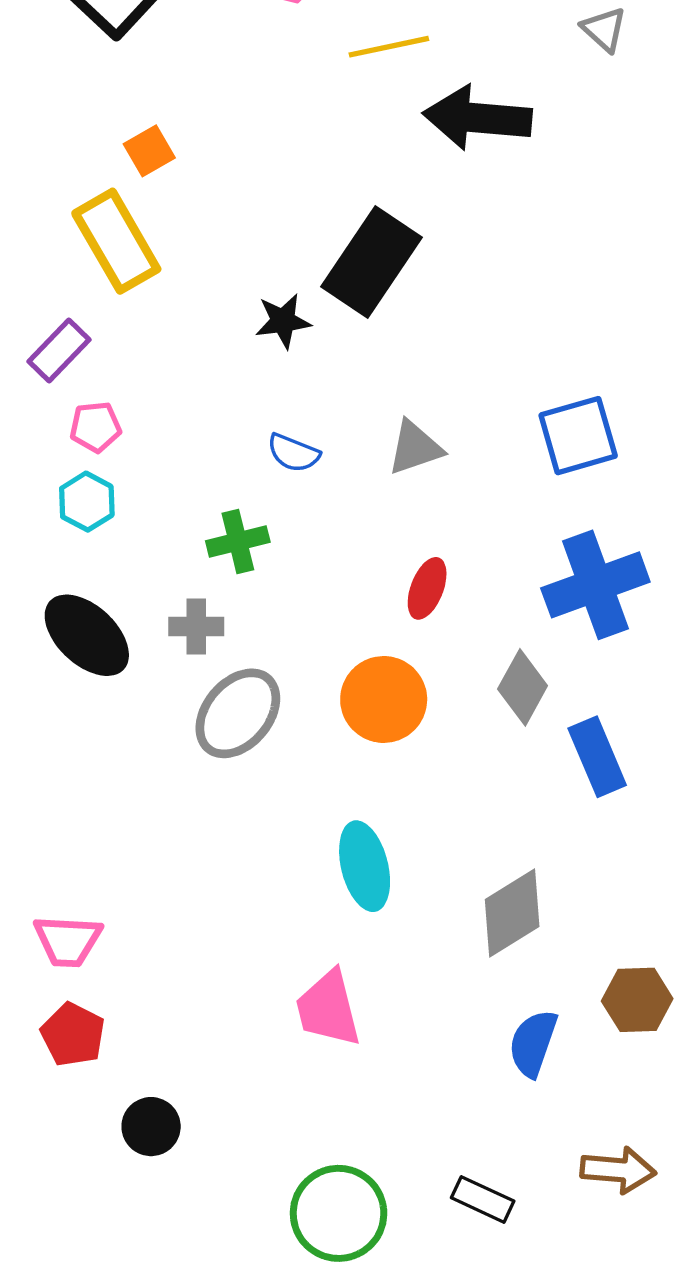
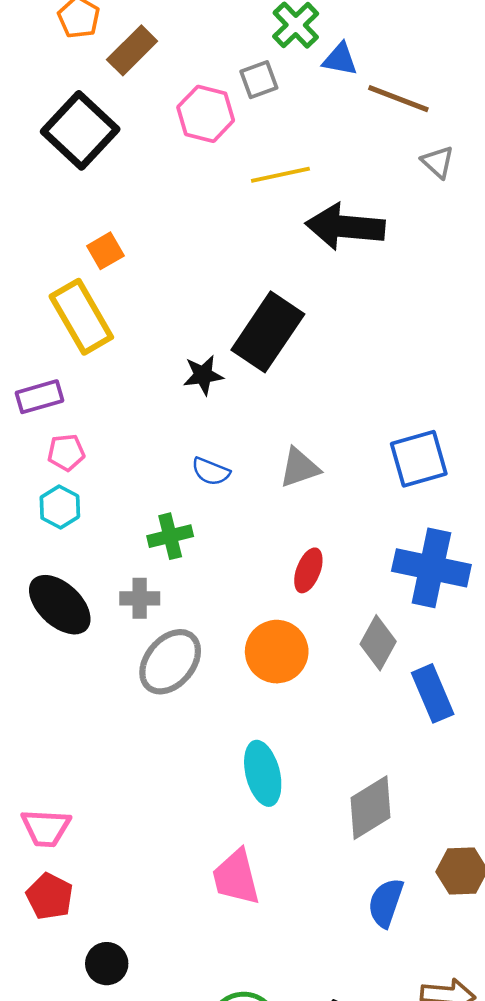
purple rectangle: (59, 351) -> (39, 397), turned 30
blue cross: (595, 585) -> (431, 568), turned 32

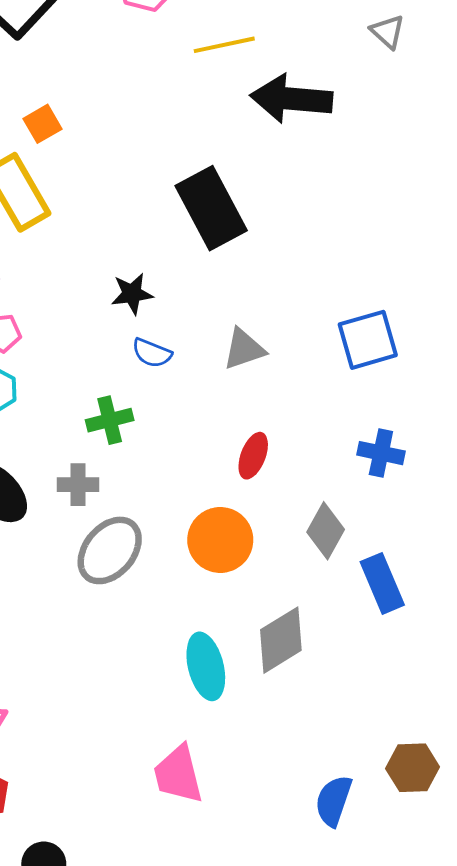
black rectangle: (268, 332) -> (211, 208), turned -62
black star: (203, 375) -> (132, 294), moved
blue cross: (431, 568) -> (381, 453), size x0.6
gray diamond: (371, 808) -> (281, 640), moved

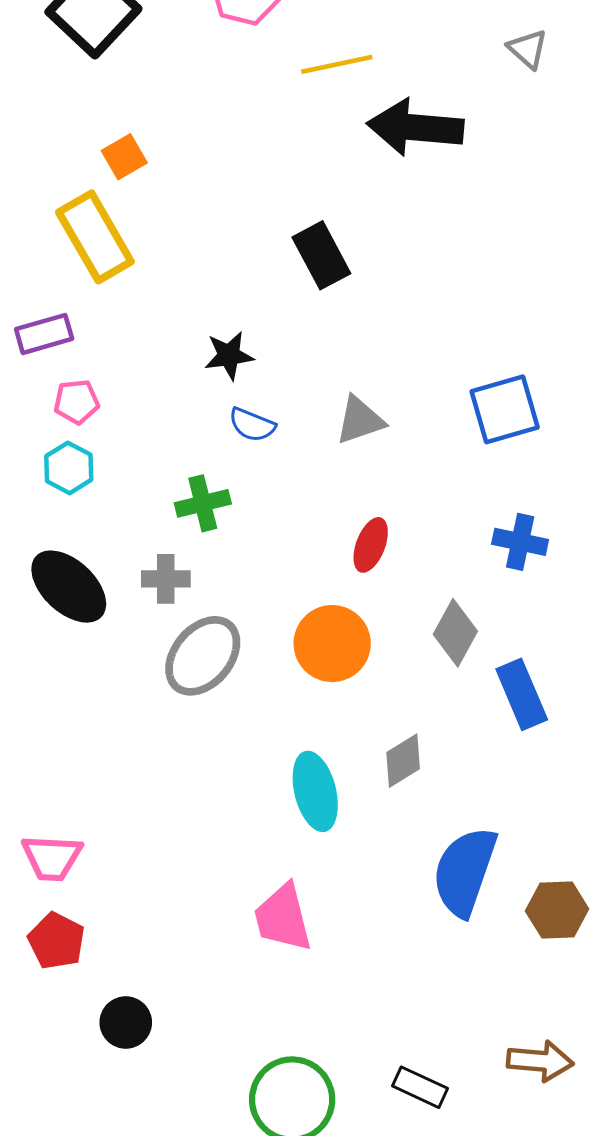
black rectangle: (211, 208) -> (321, 255), size x0.7
gray diamond: (281, 640) -> (403, 761), size x0.7
blue semicircle: (334, 801) -> (465, 872), moved, size x1.5

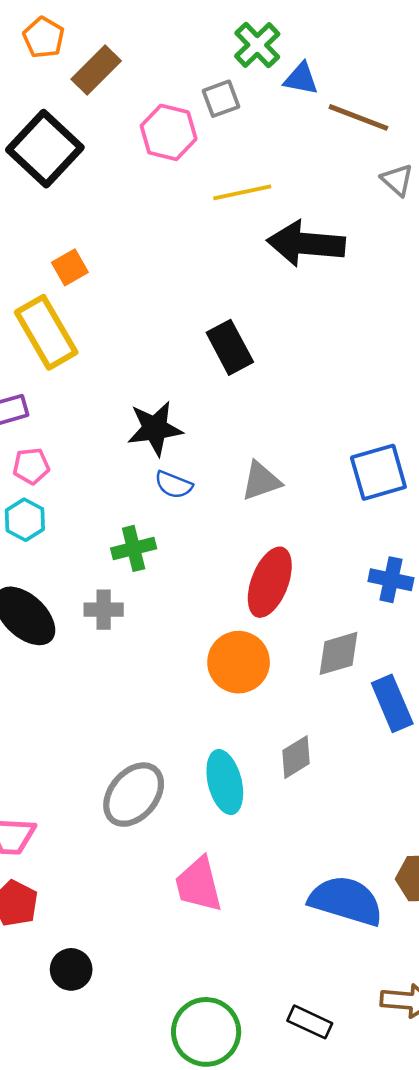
black star: (229, 355) -> (155, 429), size x1.4
red ellipse: (371, 545) -> (270, 582), size x1.6
gray diamond: (455, 633) -> (338, 653), turned 45
gray ellipse: (203, 656) -> (134, 795), moved
blue semicircle: (465, 872) -> (346, 901), moved, turned 88

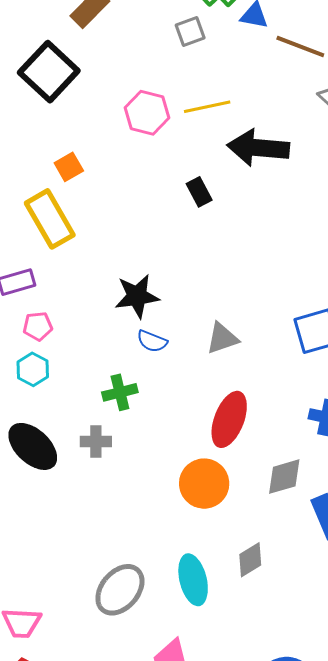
pink hexagon: (169, 132) -> (147, 113), moved
black rectangle: (230, 347) -> (199, 192), moved, size x0.7

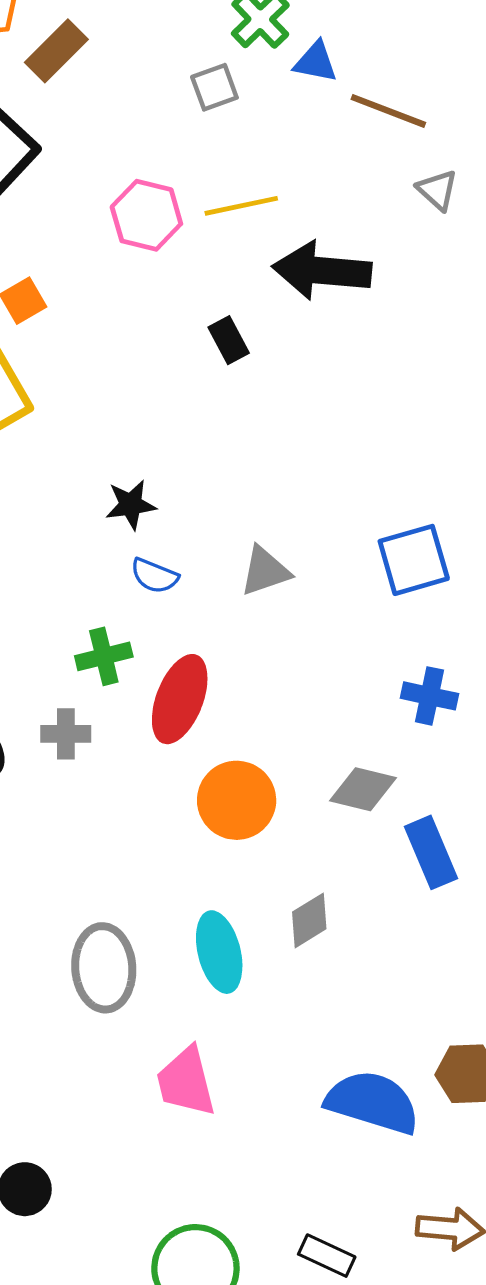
black star: (137, 296) -> (131, 505), size x0.7
red ellipse: (229, 419) -> (180, 699), moved
gray diamond: (284, 477) -> (363, 789), turned 30
gray ellipse: (120, 590) -> (104, 968), turned -44

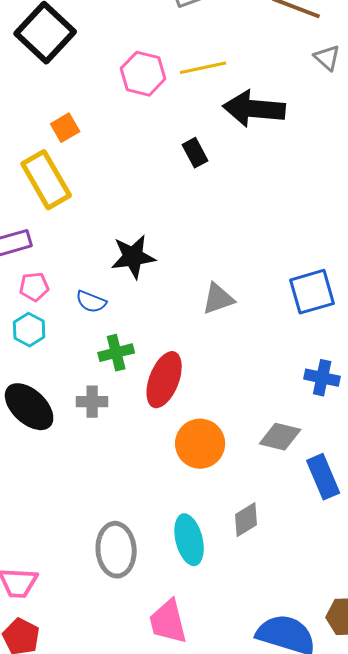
black star: (131, 505) -> (133, 257), size x1.4
blue semicircle: (154, 576) -> (91, 302), moved

